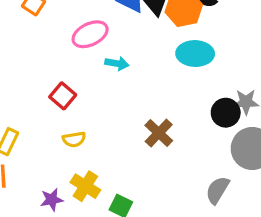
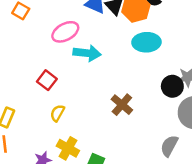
cyan arrow: (117, 63) -> (87, 53), size x1.5
yellow semicircle: (74, 139) -> (57, 113), turned 132

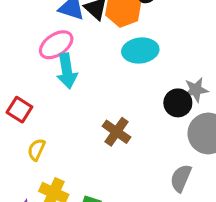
pink ellipse: (65, 32) -> (56, 45), moved
cyan arrow: (87, 53) -> (67, 71), turned 80

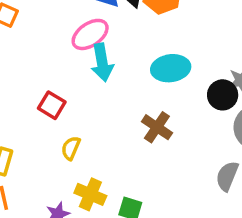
cyan ellipse: (140, 50) -> (171, 68), moved

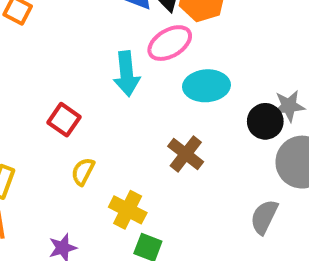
pink ellipse: (90, 34) -> (170, 43), moved
yellow cross: (90, 194) -> (128, 210), moved

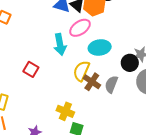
yellow semicircle: (83, 172) -> (81, 71), moved, size x1.5
gray semicircle: (264, 217) -> (111, 84), moved

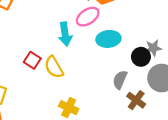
yellow semicircle: (81, 71) -> (54, 67), moved, turned -55
brown cross: (92, 82) -> (136, 100), moved

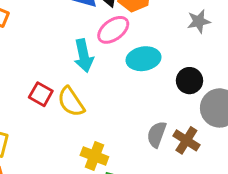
gray star: (153, 48) -> (199, 21), moved
gray semicircle: (120, 80) -> (157, 134), moved

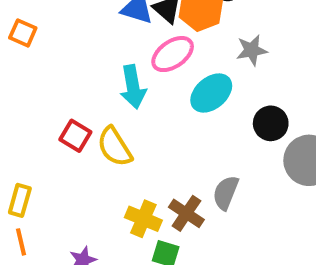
gray star: (199, 21) -> (252, 50), moved
cyan ellipse: (144, 59) -> (211, 93), turned -32
brown cross: (186, 140) -> (186, 213), moved

